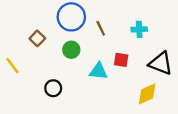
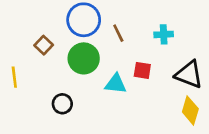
green circle: (71, 50) -> (84, 58), size x1.5
yellow line: (12, 66) -> (14, 77), turned 30
yellow diamond: (147, 94) -> (190, 110), moved, turned -50

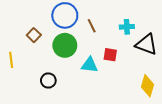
black triangle: (189, 74) -> (146, 44), moved

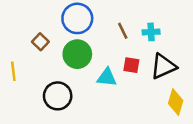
brown line: (92, 26) -> (123, 31), moved
black triangle: (146, 44) -> (163, 66), moved, turned -45
black circle: (48, 80) -> (58, 96), size x1.5

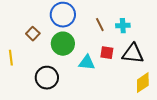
black triangle: (163, 66) -> (133, 54), turned 30
yellow diamond: (176, 102) -> (143, 83), turned 40

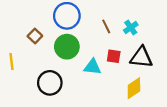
cyan cross: (123, 26) -> (131, 28), turned -32
yellow diamond: (143, 83) -> (134, 88), moved

